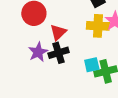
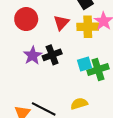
red triangle: (58, 32) -> (61, 23), moved

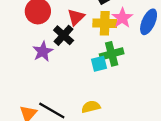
black cross: (52, 55) -> (64, 35), moved, turned -30
green cross: (98, 69) -> (112, 54), moved

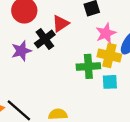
yellow cross: (105, 23) -> (109, 55), moved
cyan square: (99, 64) -> (110, 82), moved

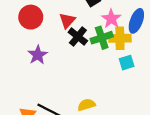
black cross: (45, 39) -> (78, 37), moved
green cross: (88, 66) -> (102, 38), moved

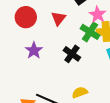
black cross: (78, 37) -> (72, 54), moved
green cross: (102, 38) -> (90, 32), turned -36

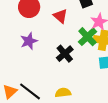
red triangle: (58, 18) -> (60, 16), turned -42

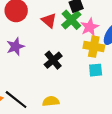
green cross: (88, 37) -> (71, 20), moved

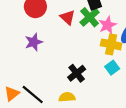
black cross: (53, 60) -> (77, 73), moved
cyan square: (96, 70) -> (112, 68), turned -32

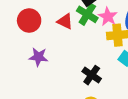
purple star: (34, 42) -> (38, 57), turned -30

